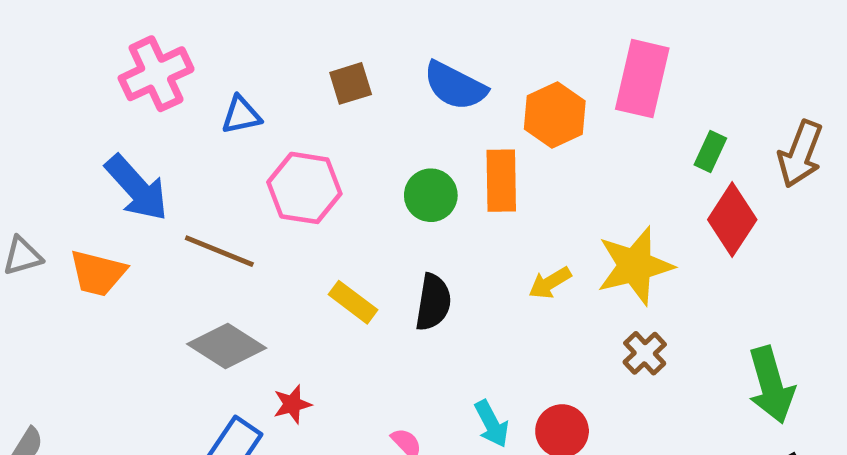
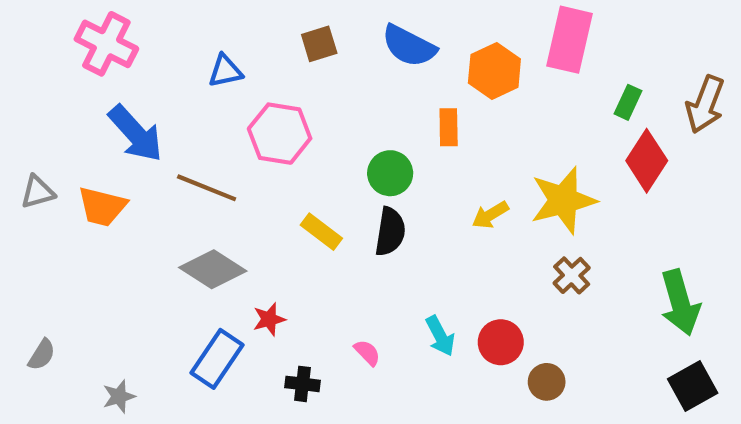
pink cross: (156, 74) -> (106, 44), moved, turned -38
orange rectangle: (501, 181) -> (449, 127), size x0.7
green circle: (431, 195) -> (390, 173), moved

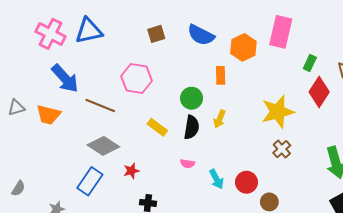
blue triangle: (225, 71) -> (89, 31), moved, size x1.6
yellow arrow: (490, 215) -> (220, 119), moved, turned -36
pink semicircle: (367, 353) -> (187, 164), moved, turned 144
blue rectangle: (217, 359) -> (90, 181), moved

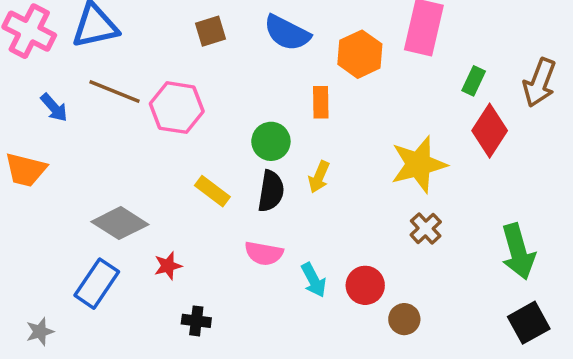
blue arrow: (65, 78) -> (54, 108), size x0.6
brown line: (100, 105) -> (115, 92), moved
pink semicircle: (187, 164) -> (264, 253), size x1.5

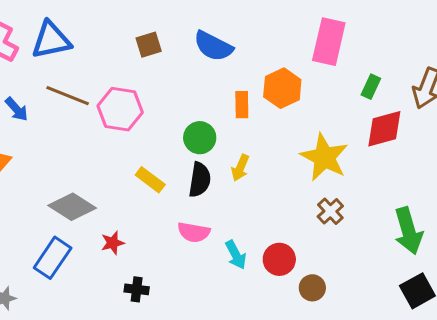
orange hexagon: (360, 54) -> (282, 88), moved
red diamond: (490, 131) -> (384, 129), turned 42
yellow star: (419, 164) -> (324, 157), turned -30

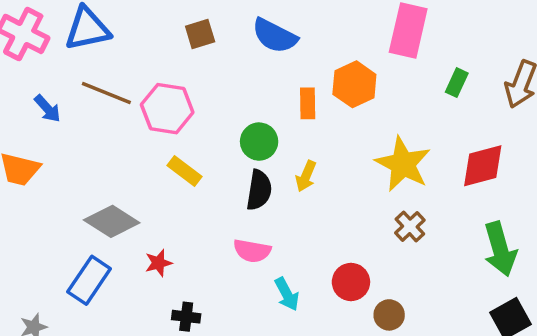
red diamond: (384, 129) -> (483, 166), moved
yellow rectangle: (150, 180) -> (184, 171), moved
cyan arrow: (236, 255) -> (287, 294), moved

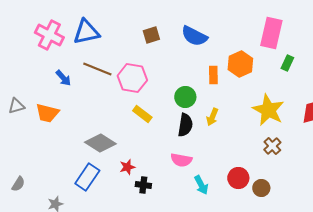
green rectangle: (457, 83) -> (287, 63), moved
brown circle: (389, 315) -> (261, 188), moved
black cross: (186, 317) -> (143, 185), moved

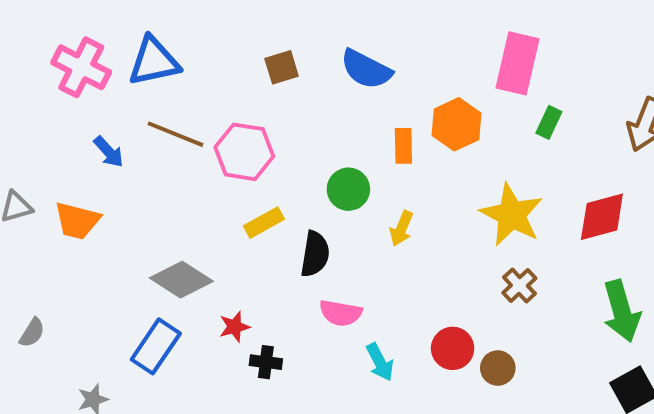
yellow rectangle: (142, 114) -> (264, 223), turned -66
black semicircle: (185, 125) -> (315, 254), moved
gray semicircle: (18, 184) -> (32, 333), moved

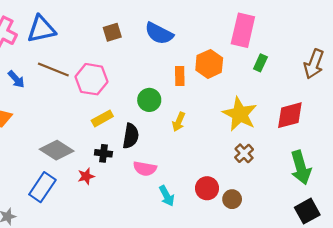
black cross: (266, 362) -> (103, 153), moved

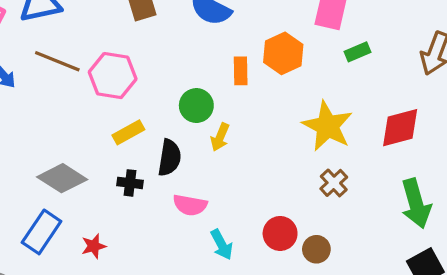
green rectangle: (260, 63) -> (357, 52), turned 42
yellow arrow: (179, 122) -> (220, 137), moved
red star: (86, 176) -> (94, 246), moved

